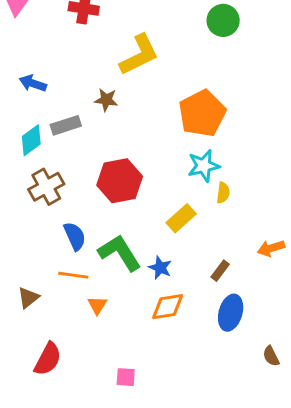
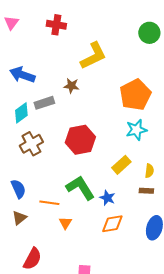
blue arrow: (33, 83) -> (22, 75), size x1.4
yellow semicircle: (223, 193) -> (149, 171), moved
blue semicircle: (75, 236) -> (18, 189), moved
brown rectangle: (220, 271) -> (146, 191), moved, turned 56

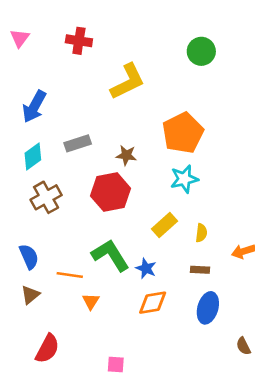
blue arrow: (22, 75) -> (34, 107), turned -80
brown star: (71, 86) -> (126, 155), moved
gray rectangle: (44, 103) -> (78, 143), moved
brown rectangle: (146, 191) -> (200, 270), moved

